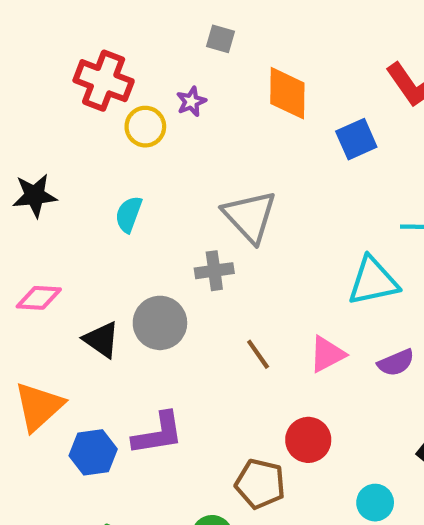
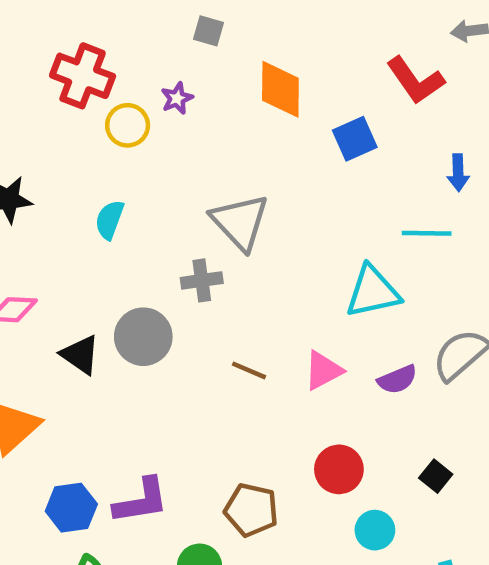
brown line: (258, 354) -> (249, 370), turned -32
purple L-shape: (158, 434) -> (141, 501), moved
red circle: (308, 440) -> (339, 469), moved
blue hexagon: (93, 452) -> (71, 508), moved

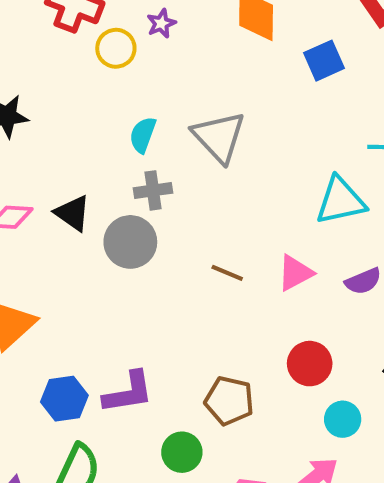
cyan semicircle: (110, 220) -> (143, 135), moved
gray cross: (202, 280) -> (153, 190), moved
black triangle: (80, 355) -> (73, 213), moved

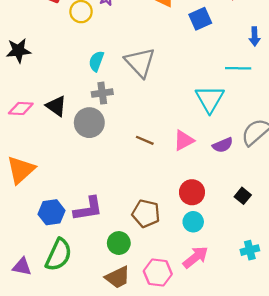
cyan triangle: (341, 201) -> (210, 99), turned -48
cyan circle: (343, 419) -> (193, 222), moved

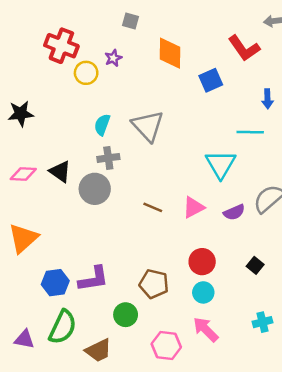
pink arrow: (196, 257) -> (206, 329), turned -96
brown trapezoid: (118, 277) -> (98, 350), moved

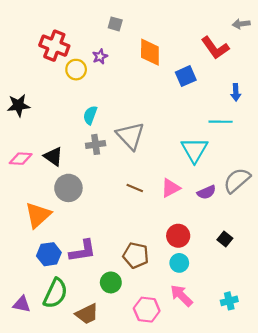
gray triangle: (148, 126) -> (130, 136), moved
gray circle: (95, 189) -> (68, 188), moved
orange triangle: (23, 238) -> (38, 215), moved
cyan cross: (263, 322) -> (229, 301), moved

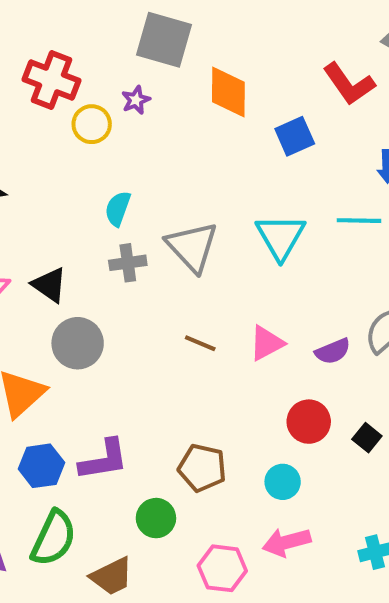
gray square: (115, 24) -> (164, 40), size x2.0
cyan triangle: (194, 150) -> (281, 237), moved
red circle: (178, 236) -> (309, 422), moved
pink arrow: (181, 295) -> (287, 542), turned -60

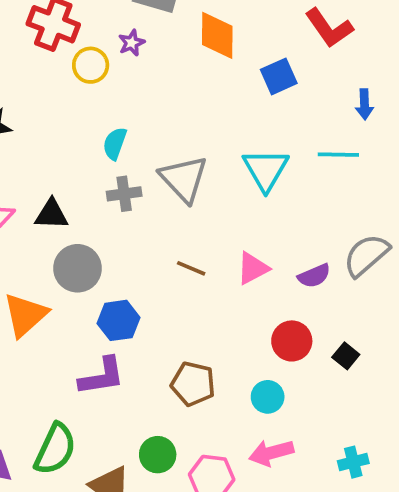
black triangle: (49, 285) -> (51, 214), turned -33
blue hexagon: (41, 466) -> (119, 320), moved
green circle: (156, 518) -> (158, 455), moved

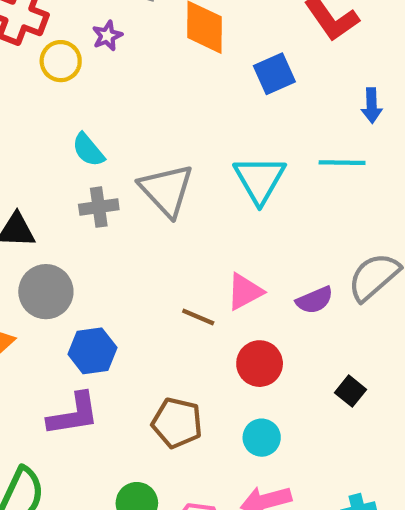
cyan semicircle: (115, 143) -> (88, 150), turned -60
brown line: (191, 268) -> (198, 317), moved
red circle: (292, 341) -> (260, 364), moved

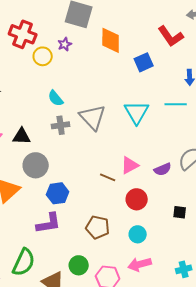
black square: (351, 391) -> (180, 212), turned -32

